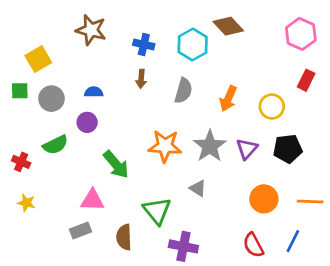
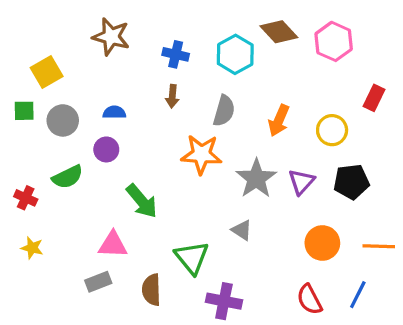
pink hexagon: (301, 34) -> (334, 41), moved
orange star: (165, 146) -> (201, 154), moved

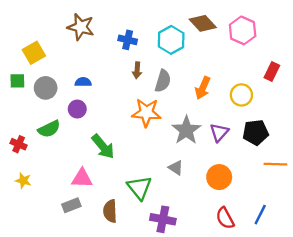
brown arrow: (172, 96) -> (137, 70), moved
orange circle: (322, 243) -> (219, 177), moved
orange line: (379, 246) -> (275, 164), moved

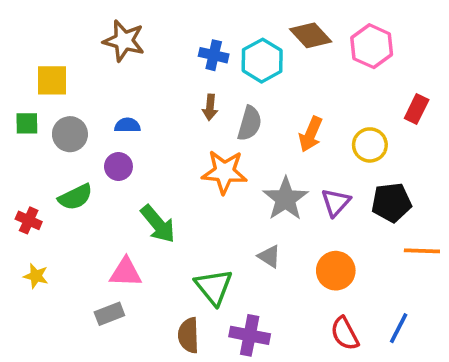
blue cross: (128, 40) -> (214, 55), moved
yellow square: (34, 53) -> (52, 80), turned 30
brown semicircle: (110, 211) -> (188, 335), moved

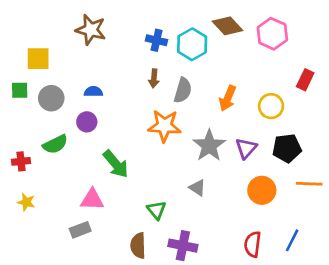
red cross: (29, 220) -> (21, 161), turned -30
orange circle: (336, 271) -> (262, 190), moved
green triangle: (214, 287) -> (157, 210), size x0.7
red semicircle: (345, 334) -> (253, 244), turned 35

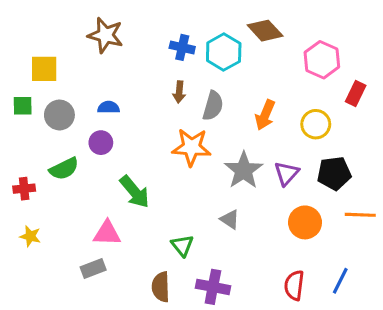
pink hexagon: (272, 34) -> (322, 60), moved

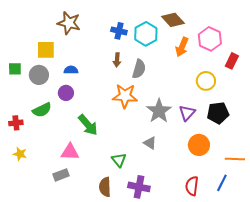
yellow square: (44, 69) -> (46, 50), moved
orange arrow: (265, 115) -> (182, 47), moved
orange line: (360, 215) -> (235, 159), moved

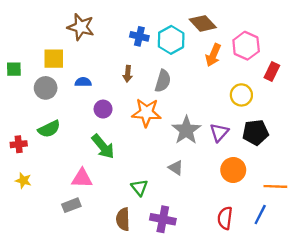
brown arrow: (117, 60) -> (128, 74), moved
green square: (15, 69) -> (14, 69), moved
purple circle: (66, 93) -> (103, 109), moved

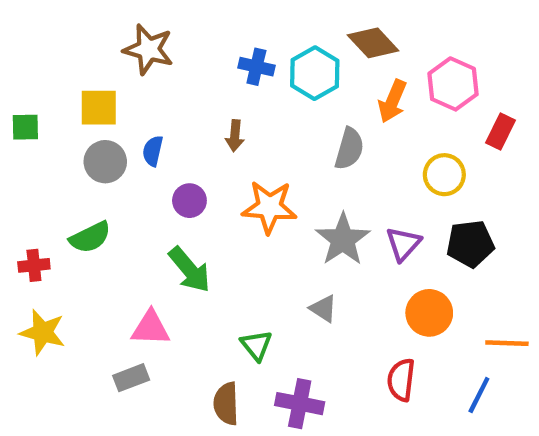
gray semicircle: (163, 81) -> (349, 149), moved
blue semicircle: (83, 82) -> (153, 151), turned -77
gray circle: (46, 88) -> (105, 162), moved
yellow star: (23, 181) -> (43, 332), size x1.5
red semicircle: (225, 218) -> (401, 380), moved

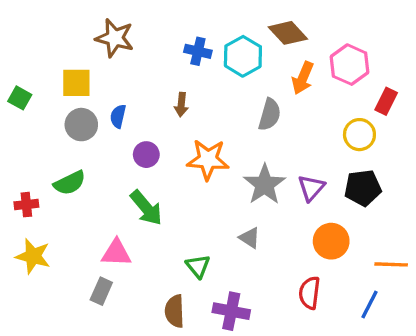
green square: (25, 127) -> (20, 98), turned 30
yellow circle: (444, 175) -> (359, 135), moved
gray rectangle: (131, 378) -> (101, 291), turned -45

